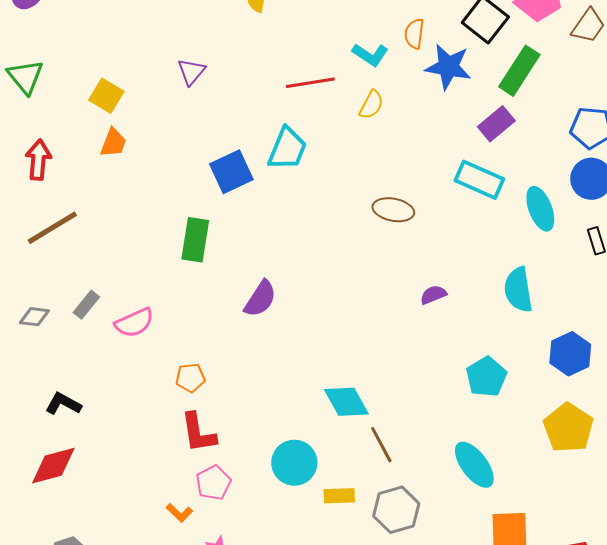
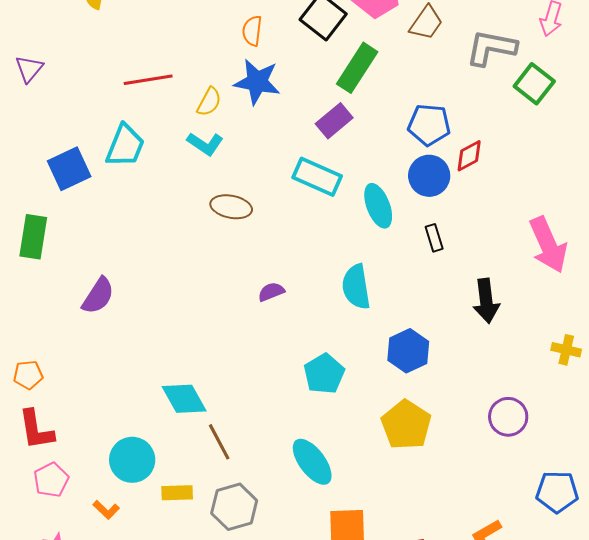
cyan L-shape: (370, 55) -> (205, 144), moved
blue star: (448, 67) -> (257, 82), moved
orange L-shape: (179, 513) -> (106, 510), moved

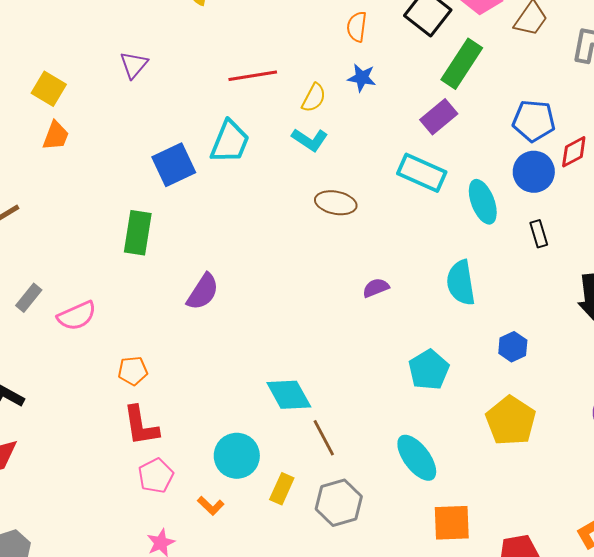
blue star: (257, 82) -> (362, 78), size x0.6
blue hexagon: (408, 351) -> (513, 347), size x0.7
yellow rectangle: (177, 493) -> (282, 489), turned -64

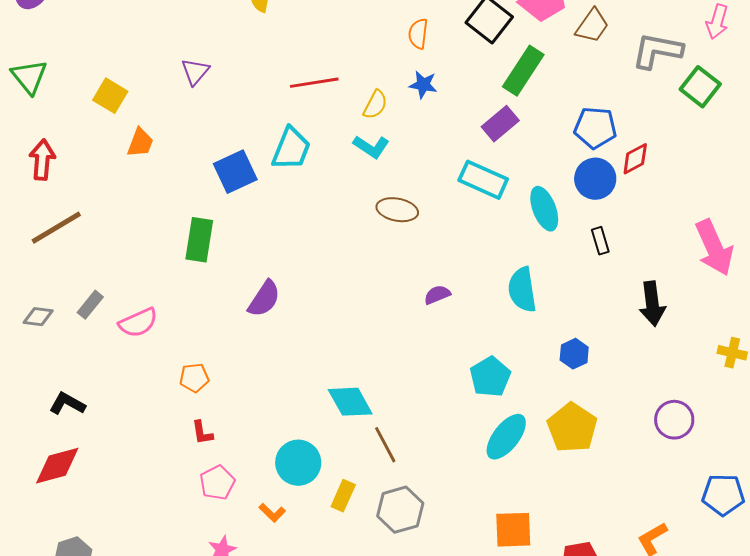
orange trapezoid: (56, 136) -> (140, 143), moved
red L-shape: (141, 426) -> (202, 433), size x0.6
cyan ellipse: (417, 458) -> (506, 437), moved, turned 75

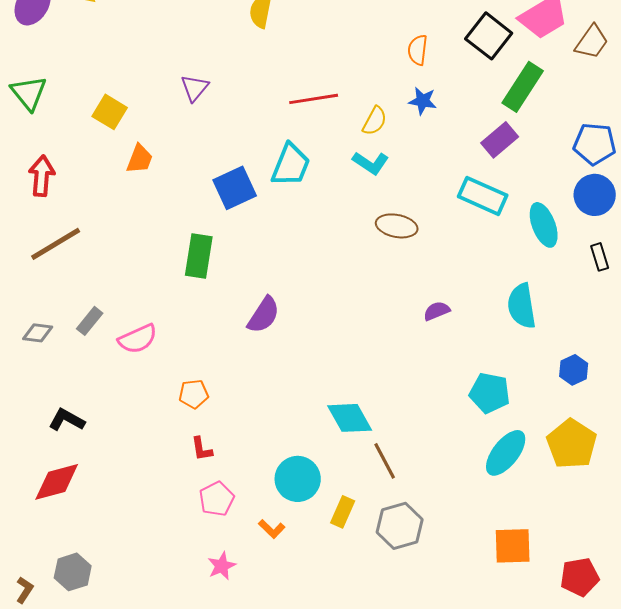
cyan pentagon: (490, 377) -> (490, 393), turned -30

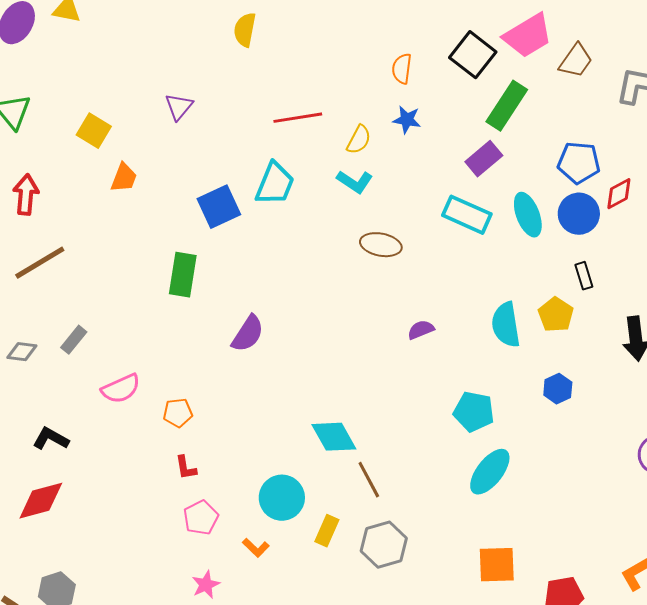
cyan ellipse: (544, 225) -> (528, 215), moved
pink semicircle: (138, 339) -> (121, 389), moved
yellow pentagon: (572, 444) -> (556, 315), moved, size x0.7

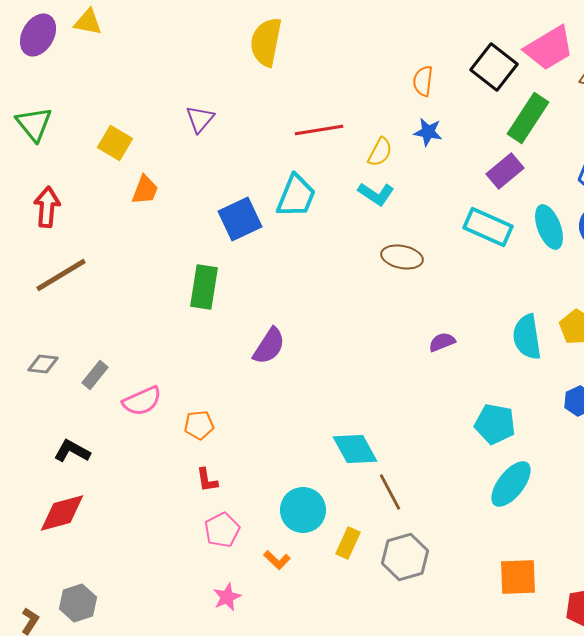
yellow semicircle: (245, 30) -> (266, 42), size x1.4
gray rectangle: (74, 340) -> (95, 375), moved

